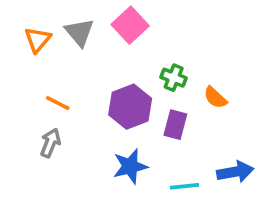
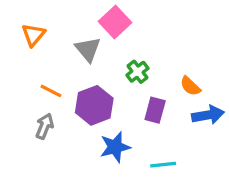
gray triangle: (79, 32) -> (88, 49), moved
green cross: (174, 78) -> (137, 72), moved, turned 30
purple hexagon: (130, 107) -> (94, 105), moved
blue arrow: (235, 172) -> (208, 115), moved

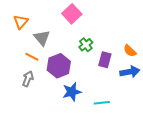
gray triangle: (88, 49) -> (42, 38), moved
orange semicircle: (190, 86) -> (130, 51), moved
purple rectangle: (155, 110) -> (105, 60), moved

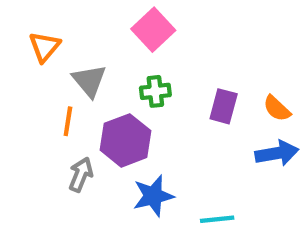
green cross: (86, 45) -> (155, 91), moved, turned 32
orange line: (32, 57) -> (68, 121), turned 72
purple rectangle: (105, 60) -> (224, 106), moved
gray arrow: (28, 79) -> (81, 175), moved

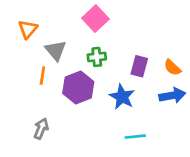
gray arrow: (81, 175) -> (41, 129), moved
blue star: (153, 196) -> (122, 97), moved, turned -30

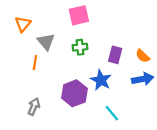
pink square: (95, 19) -> (79, 15), turned 30
purple hexagon: (78, 87) -> (74, 93), moved
cyan line: (135, 137) -> (112, 113), turned 56

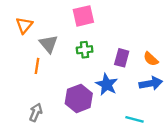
cyan line: (112, 113) -> (135, 119), moved, turned -35

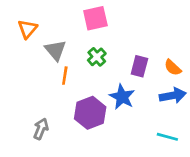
green cross: (85, 50) -> (97, 57), turned -35
orange line: (37, 66) -> (65, 76), moved
cyan line: (135, 119) -> (167, 137), moved

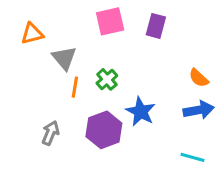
orange triangle: (28, 29) -> (32, 34), turned 36
green cross: (97, 57) -> (107, 79), moved
purple rectangle: (139, 66) -> (156, 26), moved
gray arrow: (41, 129) -> (50, 133), moved

